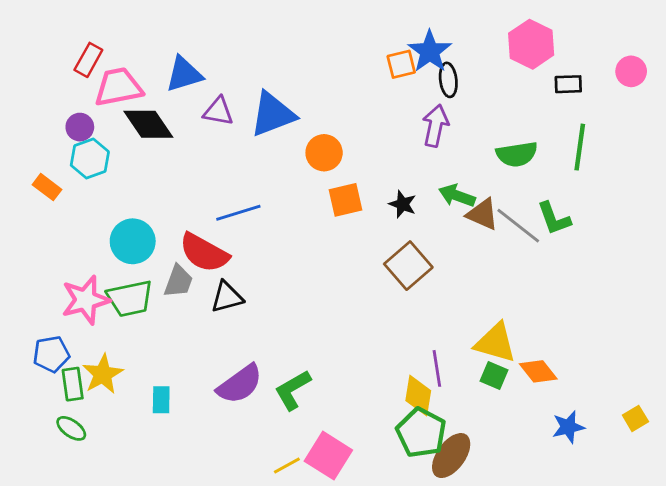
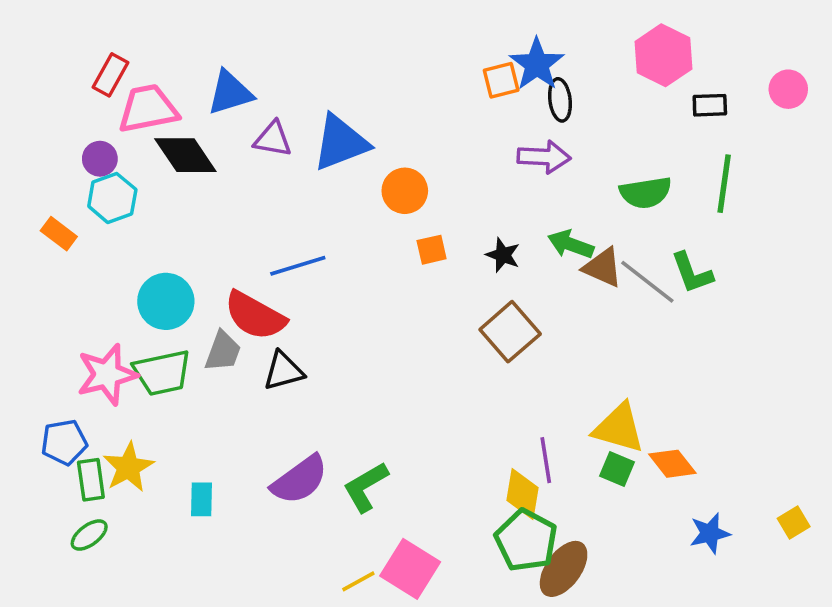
purple arrow: (435, 126) -> (544, 157), turned 81
orange square: (345, 200) -> (432, 250), size x0.7
green ellipse: (71, 428) -> (89, 535), turned -72

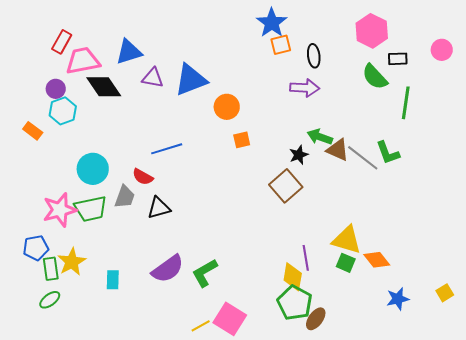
blue star: (537, 64) -> (272, 23), moved
green semicircle: (646, 193) -> (375, 77), moved, turned 56
black star: (503, 255) -> (299, 155), moved, turned 30
red semicircle: (255, 316) -> (143, 177), size x0.6
brown ellipse: (564, 569) -> (316, 319), size x0.7

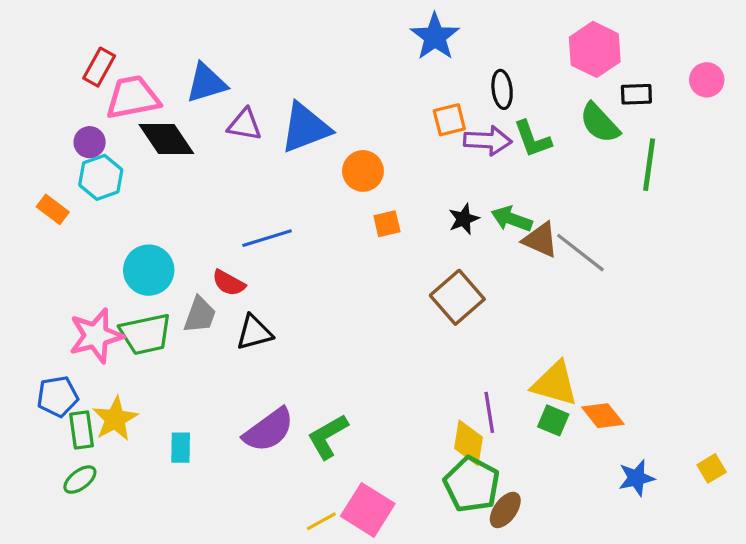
orange square: (281, 45) -> (449, 120), moved
green L-shape: (388, 153) -> (532, 139), moved
black star: (299, 155) -> (464, 219), moved

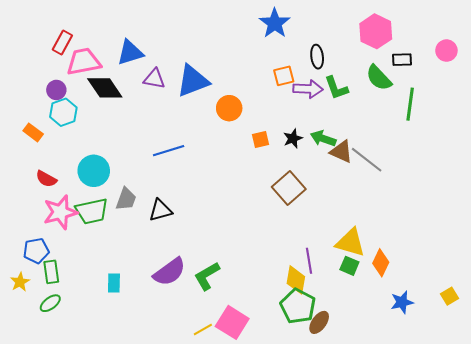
orange square: (387, 224) -> (260, 139), moved
red semicircle: (229, 283) -> (46, 179), moved
orange diamond: (603, 416) -> (381, 263), turned 64
yellow star: (115, 419) -> (20, 282), moved, size x0.7

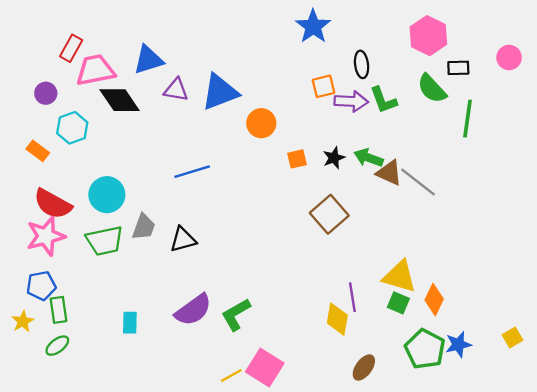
purple circle: (56, 90) -> (46, 93), moved
red semicircle: (46, 179) -> (53, 204), size x1.6
pink star: (60, 212) -> (46, 236), moved
green pentagon: (298, 306) -> (425, 349), moved

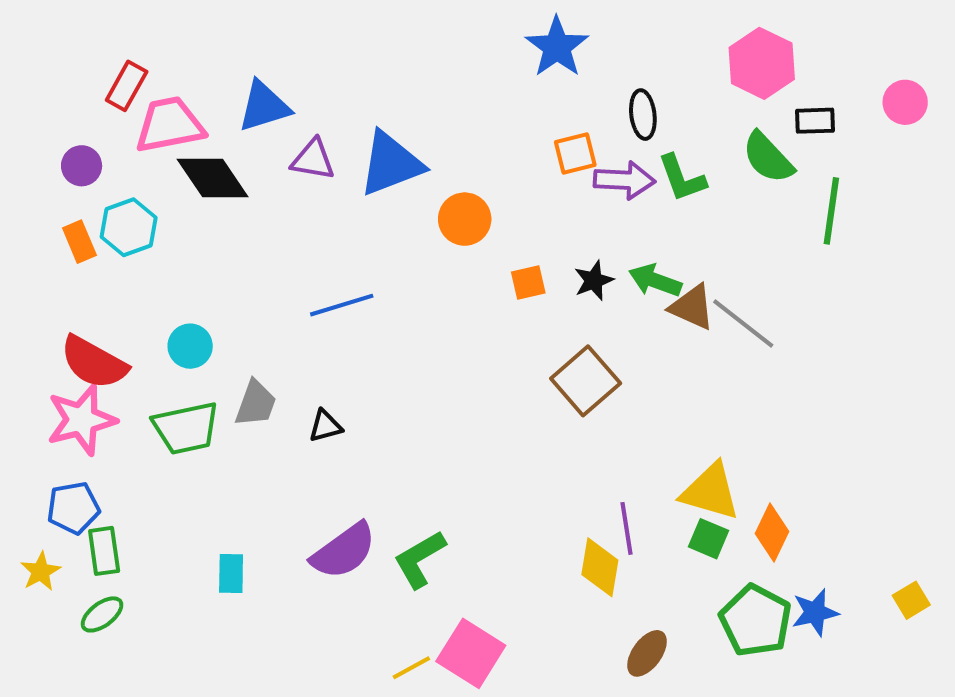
orange rectangle: (38, 151) -> (79, 242), moved, turned 30
cyan circle: (107, 195) -> (190, 346), size x0.7
black triangle: (183, 240) -> (325, 426), size x0.7

